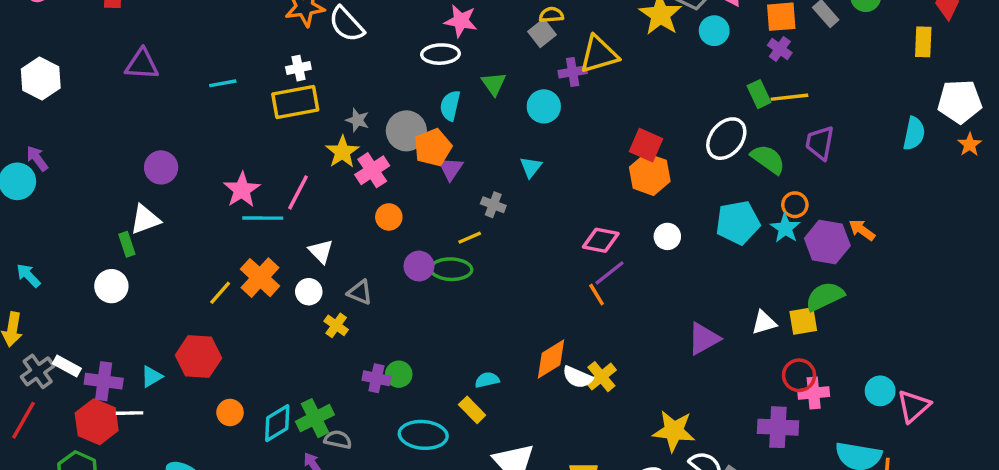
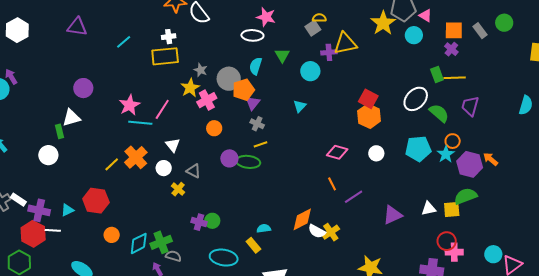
cyan line: (223, 83) -> (124, 42), turned -35
gray cross: (493, 205) -> (257, 124), moved
purple line: (609, 273) -> (354, 197), moved

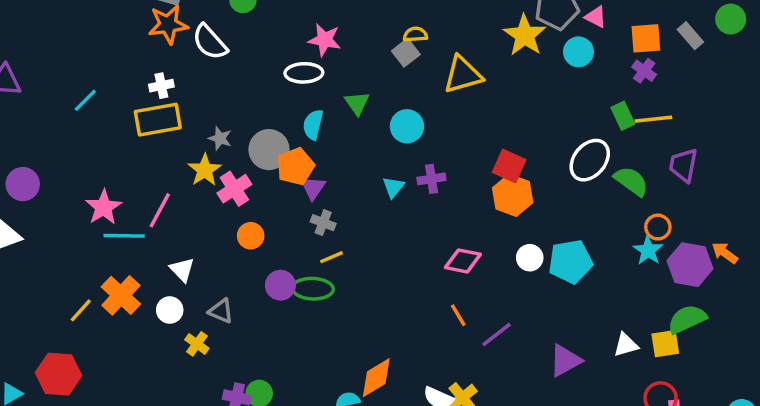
purple cross: (329, 52) -> (431, 179), moved
cyan pentagon: (418, 149) -> (571, 262), moved
orange diamond: (302, 219) -> (376, 378), moved

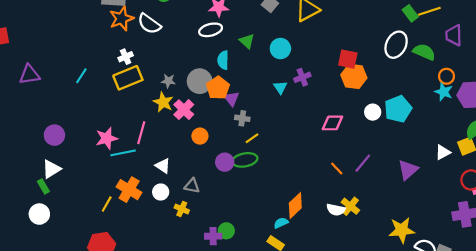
pink star: (103, 207) -> (107, 138), turned 30
orange line: (458, 315) -> (337, 169), moved

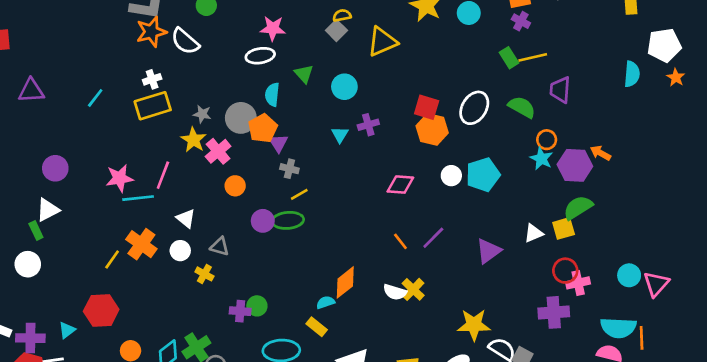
white ellipse: (396, 45) -> (474, 108), moved

